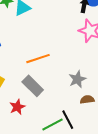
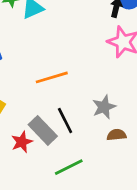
gray rectangle: (33, 86) -> (43, 130), moved
black line: (68, 120) -> (65, 120), moved

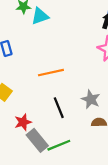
gray star: (104, 107) -> (91, 99), turned -30
gray rectangle: (43, 130) -> (37, 140), moved

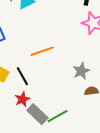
gray star: (91, 99) -> (81, 71), turned 30
black line: (59, 108) -> (22, 76), moved

